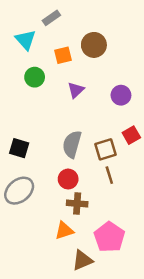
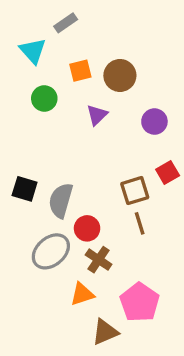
brown circle: (94, 45) -> (120, 75), moved
gray semicircle: (72, 144) -> (61, 200), moved
gray ellipse: (19, 191) -> (51, 251), moved
brown cross: (77, 204) -> (99, 260), turned 30

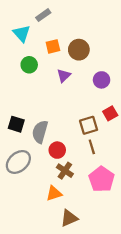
gray ellipse: (51, 251) -> (18, 162), moved
pink pentagon: (140, 302) -> (102, 179), moved

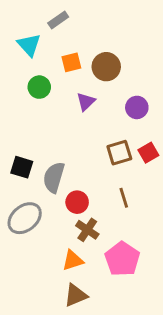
brown square: (89, 125) -> (119, 153), moved
pink pentagon: (102, 179) -> (122, 259), moved
brown triangle: (69, 218) -> (76, 295), moved

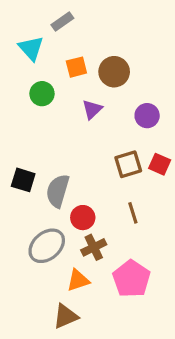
red square: (148, 153) -> (160, 164), turned -36
gray ellipse: (25, 218) -> (47, 246), moved
brown cross: (87, 230) -> (94, 247), turned 30
brown triangle: (76, 295) -> (66, 316), moved

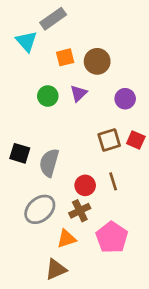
gray rectangle: (62, 22) -> (53, 19), size x1.4
green circle: (42, 94) -> (48, 96), moved
red circle: (83, 218) -> (85, 185), moved

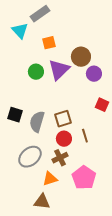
brown circle: (97, 61) -> (81, 57), moved
purple triangle: (78, 93) -> (59, 70), size x1.6
brown square: (109, 140) -> (63, 119), moved
brown triangle: (56, 269) -> (42, 202), turned 30

